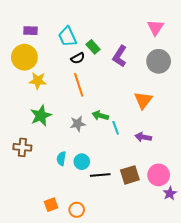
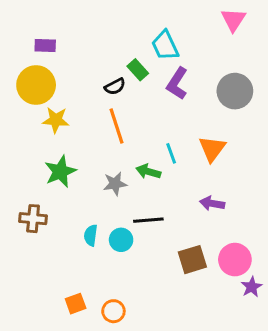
pink triangle: (155, 28) -> (233, 20), moved
cyan trapezoid: (67, 37) -> (165, 46), moved
cyan line: (116, 128) -> (171, 153), moved
black line: (100, 175) -> (148, 220), moved

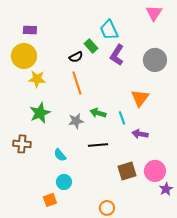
cyan line: (171, 153) -> (122, 118), moved
cyan semicircle: (91, 235) -> (60, 155), turned -48
cyan circle: (121, 240) -> (64, 182), moved
orange circle: (113, 311) -> (107, 208), moved

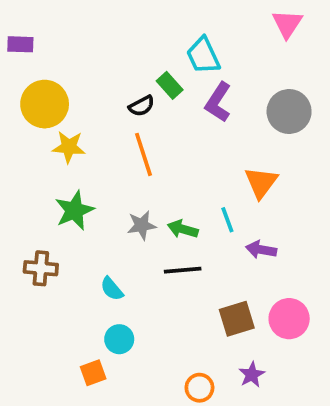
purple rectangle: (30, 30) -> (20, 44), moved
green arrow: (98, 113) -> (183, 229), moved
purple star: (166, 189) -> (252, 375), moved

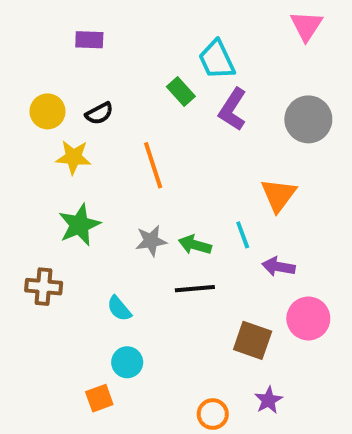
purple rectangle: (20, 44) -> (89, 40), moved
yellow circle: (45, 104) -> (48, 111), size x0.7
black semicircle: (142, 106) -> (99, 113), moved
brown square: (237, 319) -> (253, 340), turned 36
pink circle: (289, 319) -> (308, 318), moved

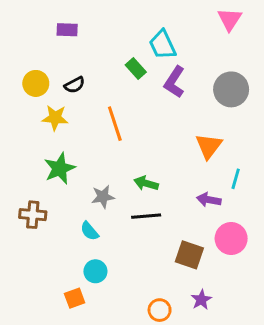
cyan line: (243, 235) -> (236, 179), moved, turned 36
gray star: (151, 241) -> (103, 197), moved

